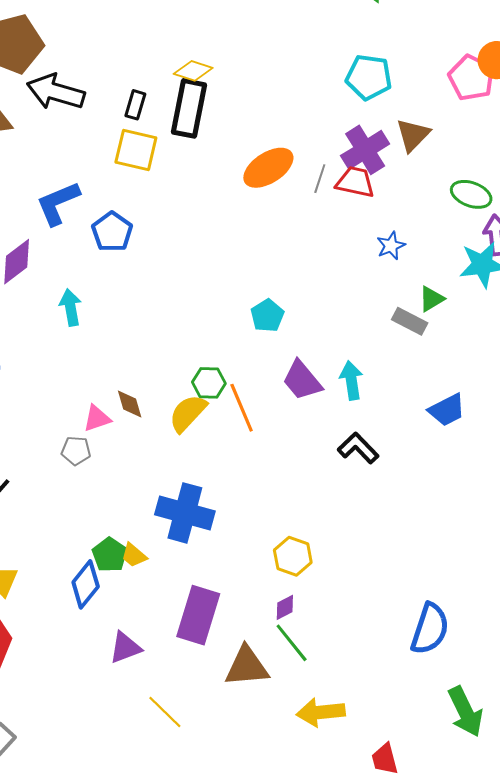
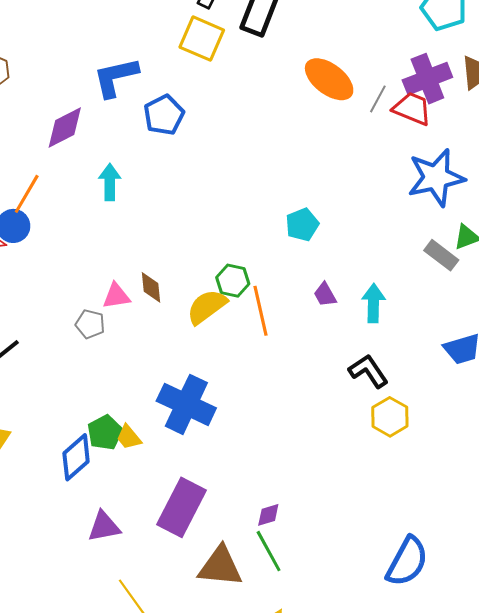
orange ellipse: (268, 168) -> (329, 79), turned 60
blue star: (391, 246) -> (436, 178), size x2.0
purple trapezoid: (302, 380) -> (325, 295), size x0.6
yellow hexagon: (293, 556) -> (390, 417), moved

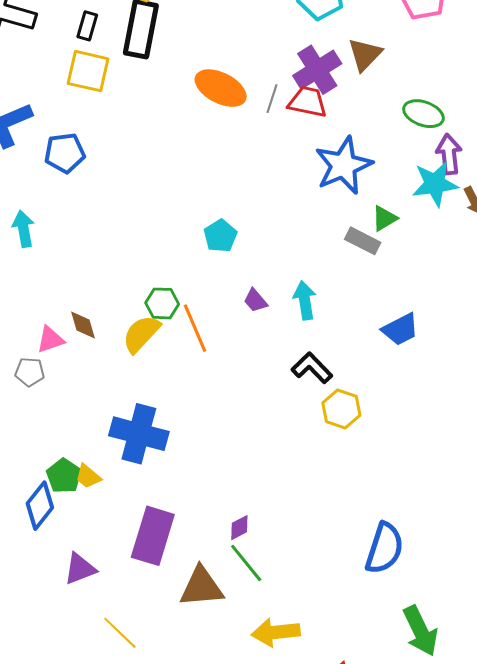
blue pentagon: (164, 115) -> (65, 153), turned 30

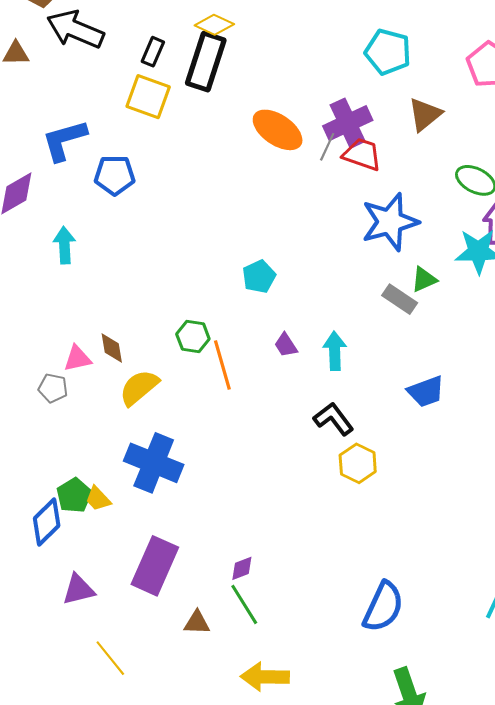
purple cross: (317, 70) -> (348, 123), moved
yellow semicircle: (141, 334) -> (139, 388), moved
brown triangle: (202, 587) -> (197, 623), size x0.6

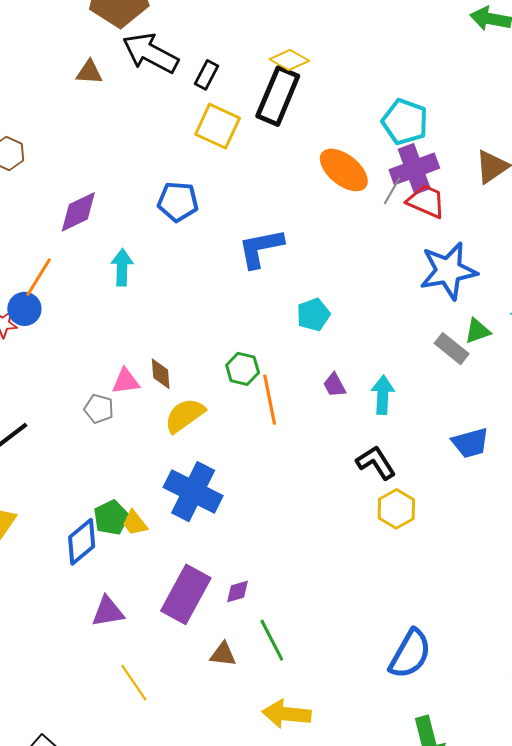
black rectangle: (153, 52) -> (207, 75), moved
cyan pentagon: (388, 52) -> (405, 122), moved
blue L-shape: (64, 140) -> (261, 248), moved
purple diamond: (242, 568) -> (237, 591), moved

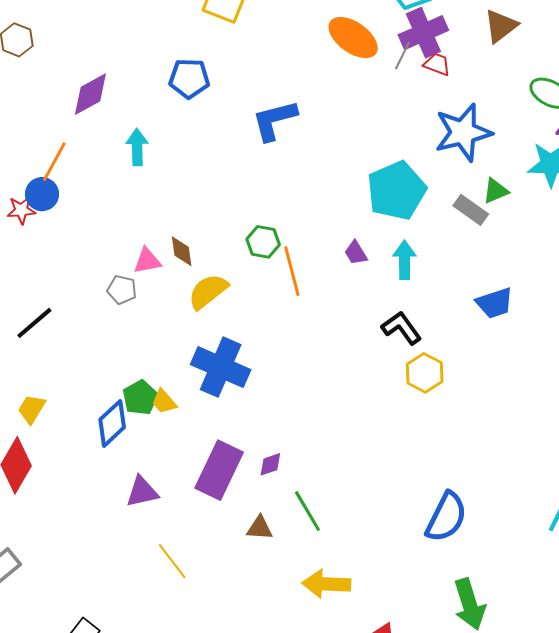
red trapezoid: (426, 201) -> (437, 64), size x0.7
cyan pentagon: (313, 315) -> (396, 191), moved, size x1.8

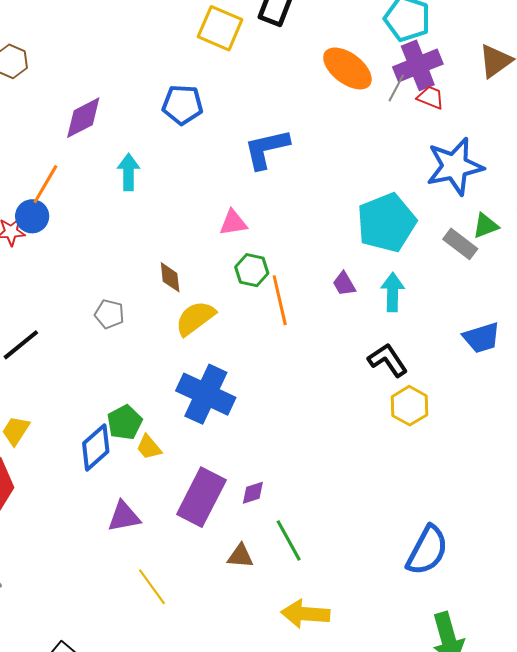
pink triangle: (147, 261) -> (233, 223), moved
yellow trapezoid: (164, 402) -> (149, 447), moved

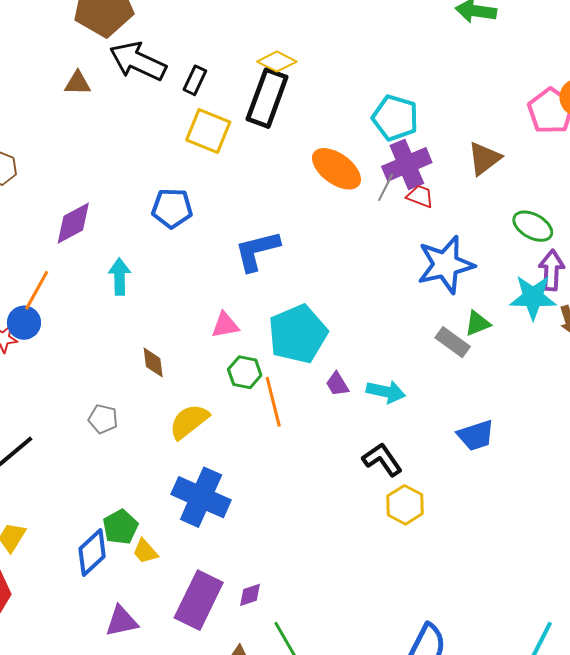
cyan pentagon: (387, 223) -> (298, 334), moved
brown diamond: (170, 277) -> (153, 362), moved
cyan arrow: (393, 292) -> (386, 392), turned 102

